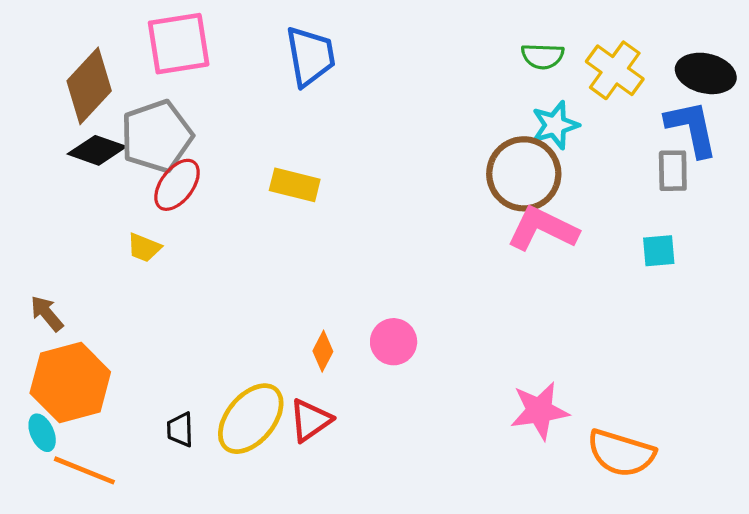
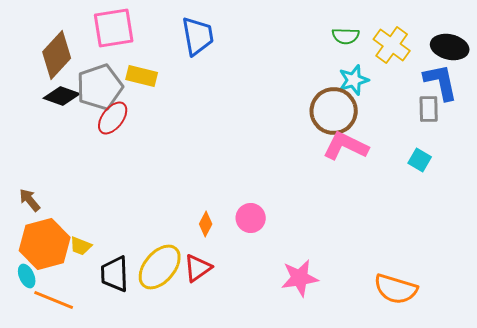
yellow rectangle: (295, 185) -> (142, 76), moved
yellow trapezoid: (144, 248) -> (81, 246), moved
cyan square: (659, 251) -> (420, 160), turned 35
pink star: (539, 411) -> (300, 278), moved
black trapezoid: (180, 430) -> (115, 274), size x1.6

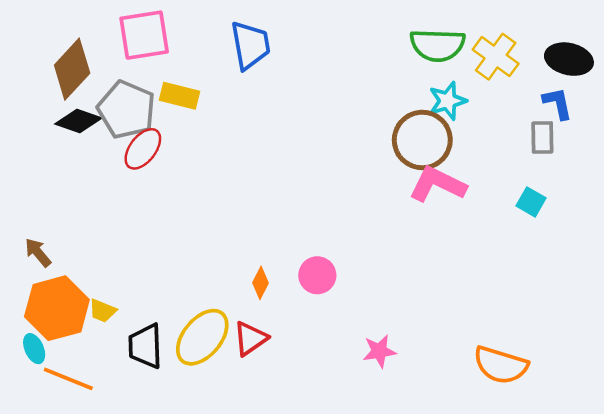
green semicircle: (346, 36) -> (437, 45), size x1.6
blue L-shape: (441, 82) -> (558, 103), size x0.7
gray pentagon: (100, 87) -> (126, 110), turned -30
pink star: (300, 278) -> (379, 351), size x0.7

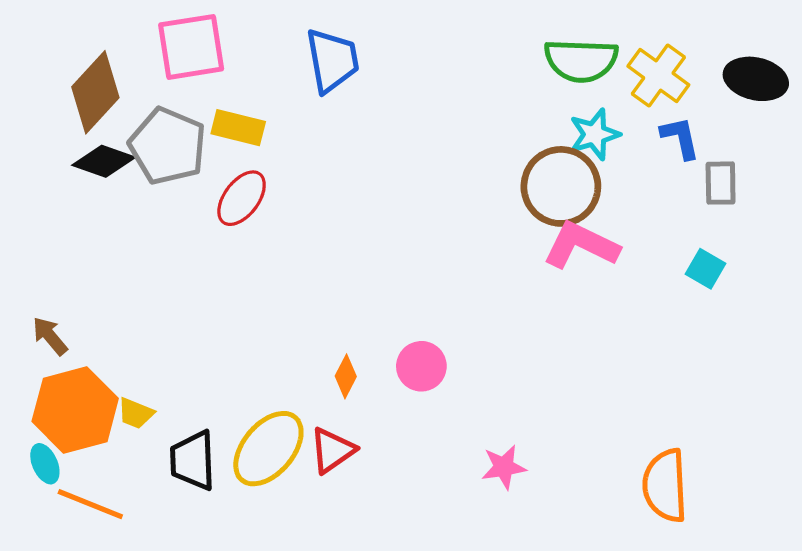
blue L-shape: (558, 103) -> (680, 138), moved
red ellipse: (143, 149) -> (242, 198), moved
orange semicircle: (501, 365) -> (665, 486), turned 70

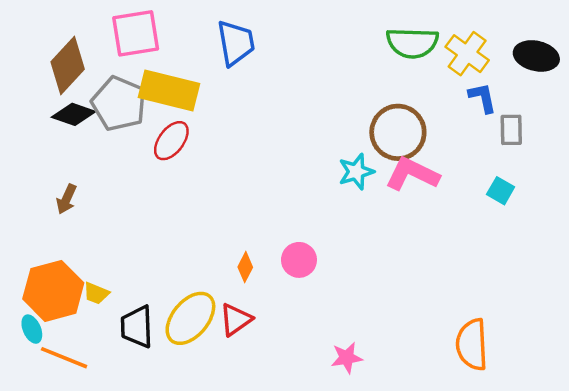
yellow rectangle: (238, 128) -> (169, 91), size x1.6
cyan star: (594, 134) -> (356, 172), moved
brown arrow: (50, 336) -> (66, 199), moved, turned -116
pink star: (504, 467) -> (347, 358), moved

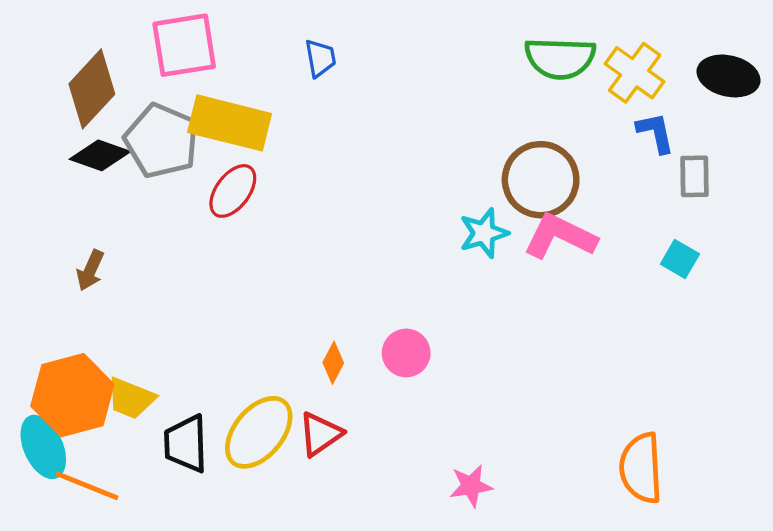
blue trapezoid: (236, 43) -> (320, 58), size x0.6
yellow trapezoid: (96, 293) -> (131, 398), size x1.4
cyan ellipse: (32, 329) -> (43, 447), size x1.6

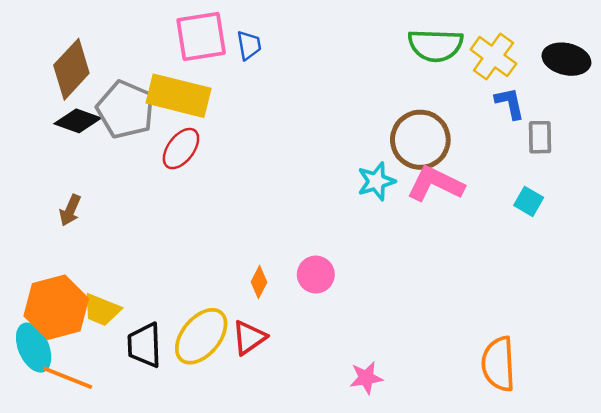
pink square: (184, 45) -> (201, 36), moved

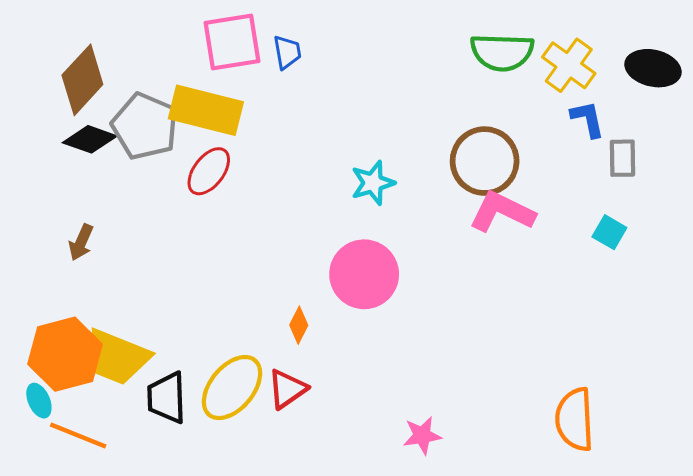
cyan star: (376, 181) -> (373, 183), moved
pink circle: (316, 275) -> (364, 274), moved, size x1.6
yellow trapezoid: (102, 310) -> (117, 357), size x1.5
cyan ellipse: (34, 348) -> (39, 401), size x0.6

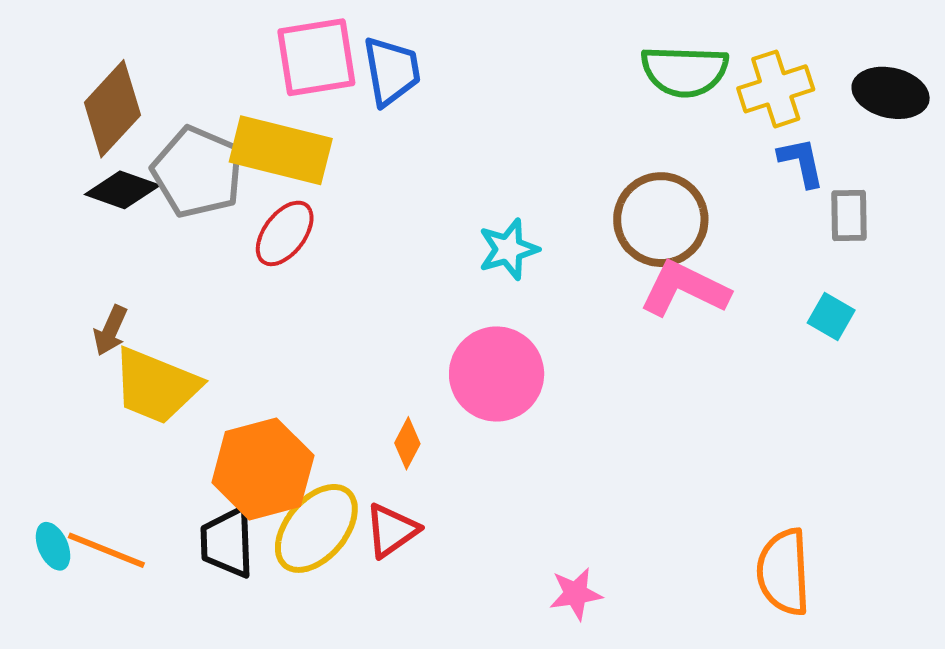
blue trapezoid: (287, 52) -> (392, 71), size x1.5
yellow cross: (569, 65) -> (776, 89), turned 36
orange hexagon: (65, 354) -> (263, 469), moved
yellow trapezoid: (117, 357) -> (156, 386), moved
orange line: (78, 435) -> (106, 550), moved

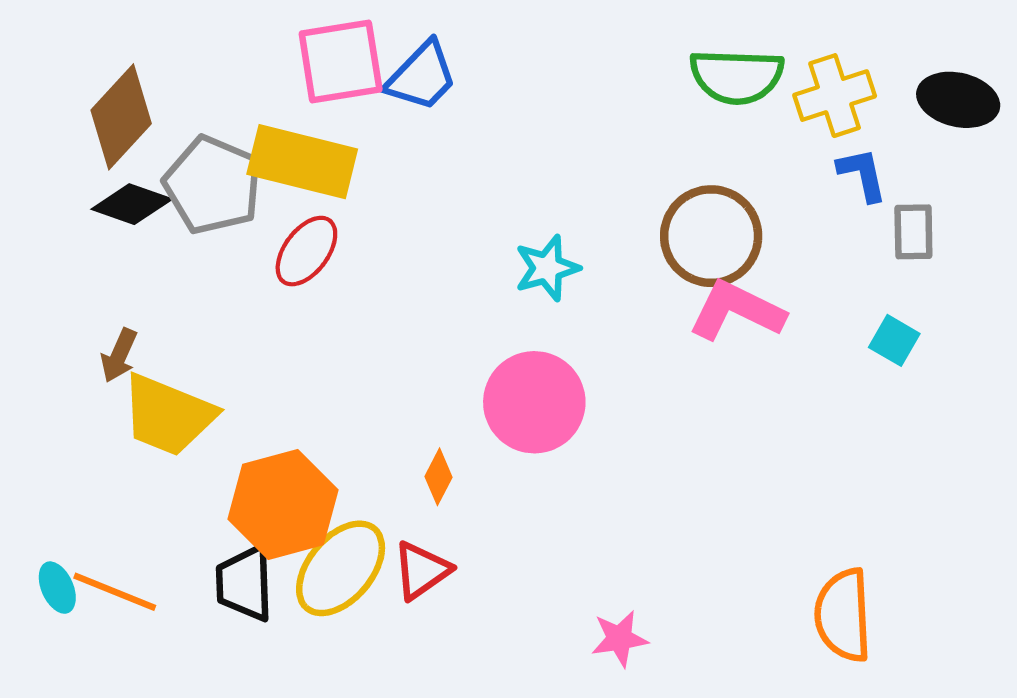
blue trapezoid: (392, 71) -> (421, 76), turned 54

